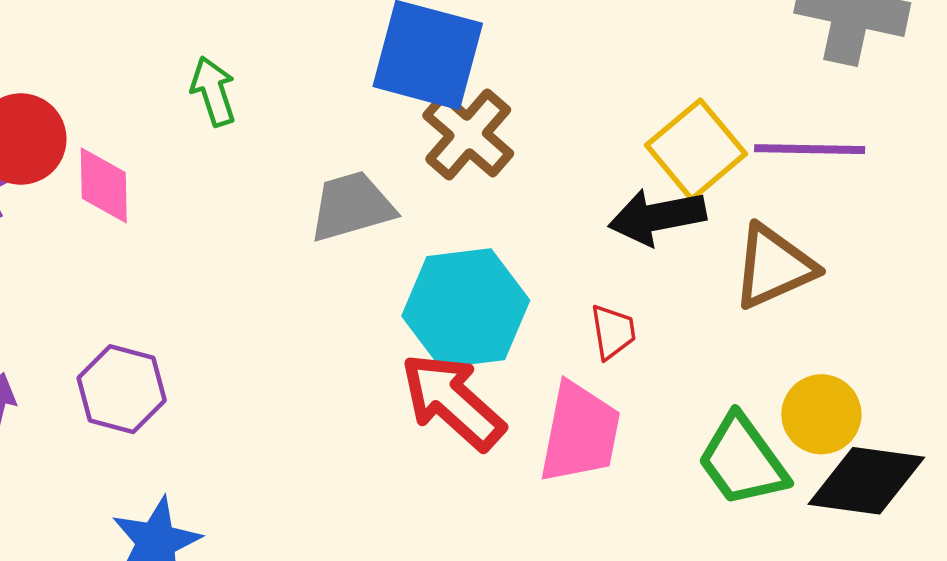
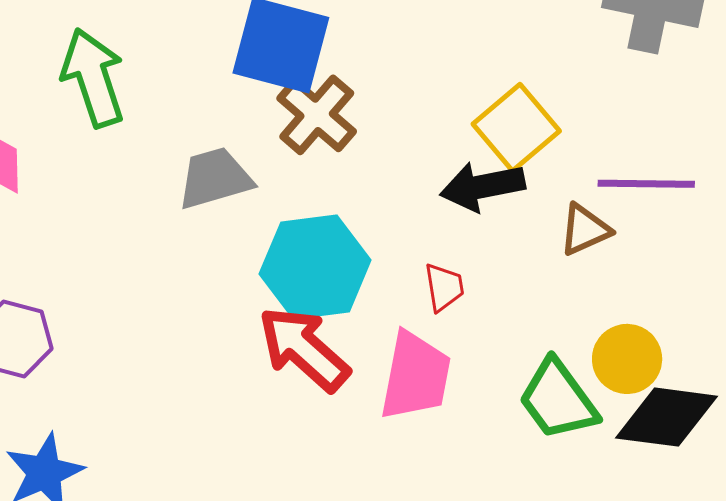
green arrow: (213, 91) -> (93, 78), size x1.6
purple line: (810, 149) -> (646, 184), moved
brown triangle: (774, 267) -> (585, 230), size x0.7

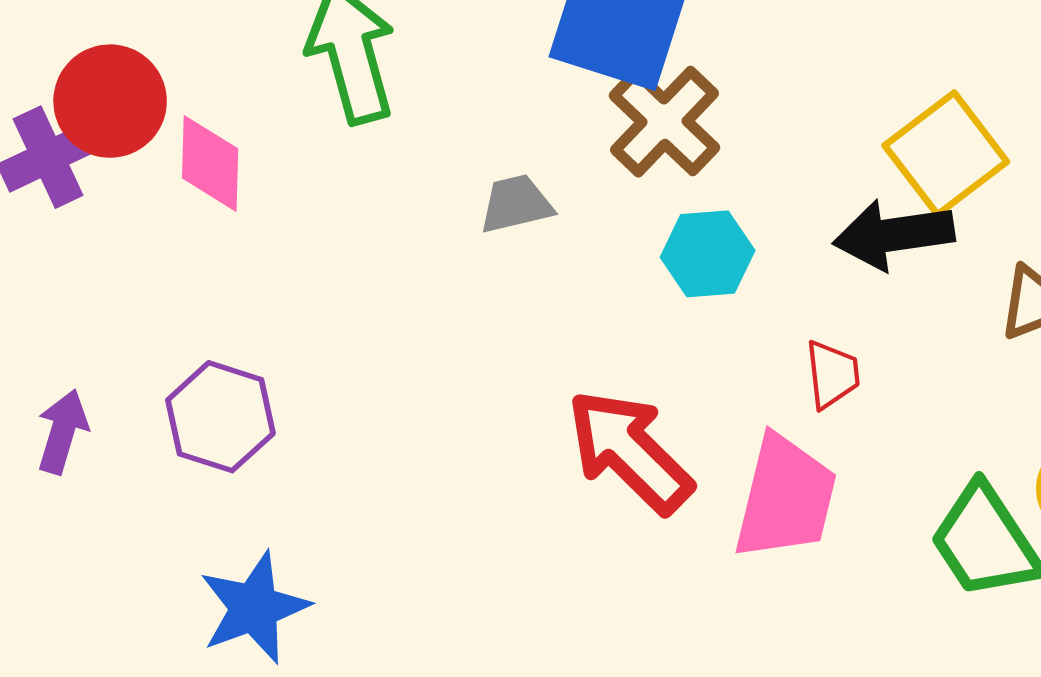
gray trapezoid: (215, 178) -> (516, 204), size x0.7
cyan hexagon: (315, 267) -> (708, 254), moved, size x0.6

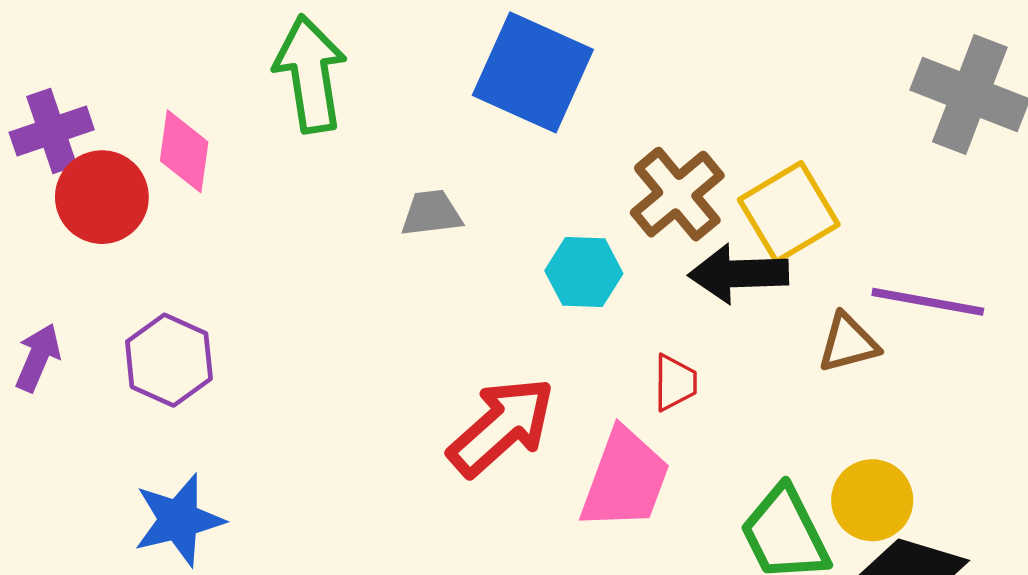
red circle: (110, 101) -> (102, 197), moved
brown cross: (664, 122) -> (677, 194), moved
red arrow: (630, 451) -> (501, 427), turned 87

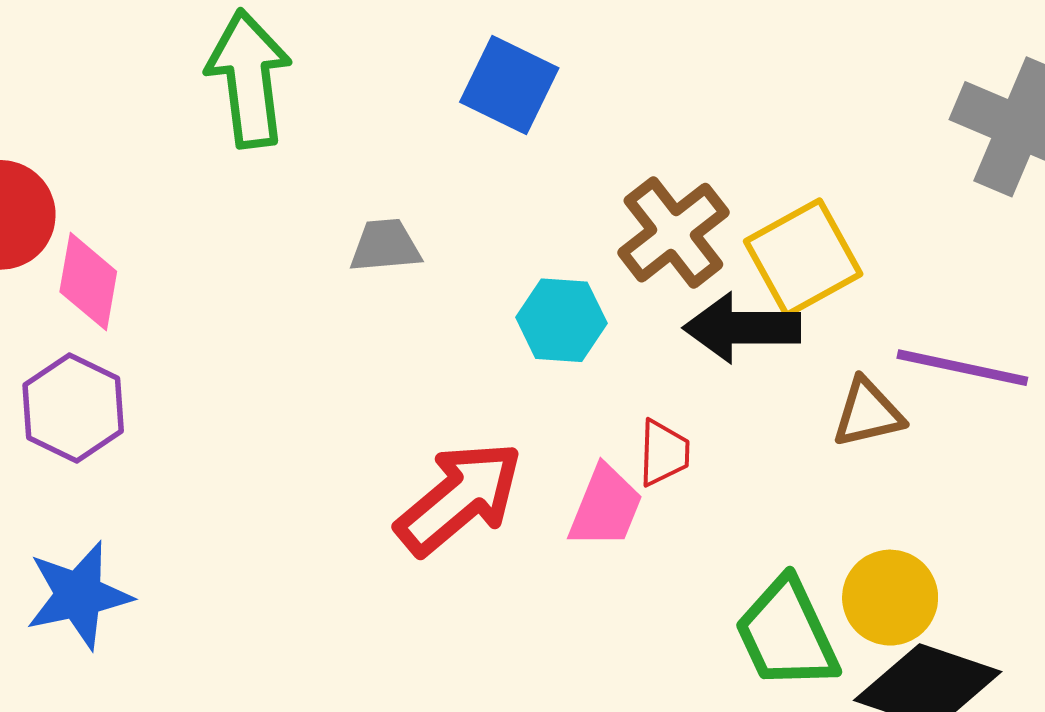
blue square: (533, 72) -> (509, 85), size x0.7
pink diamond: (184, 151) -> (88, 282), moved
pink trapezoid: (625, 479) -> (606, 507), moved, size x0.7

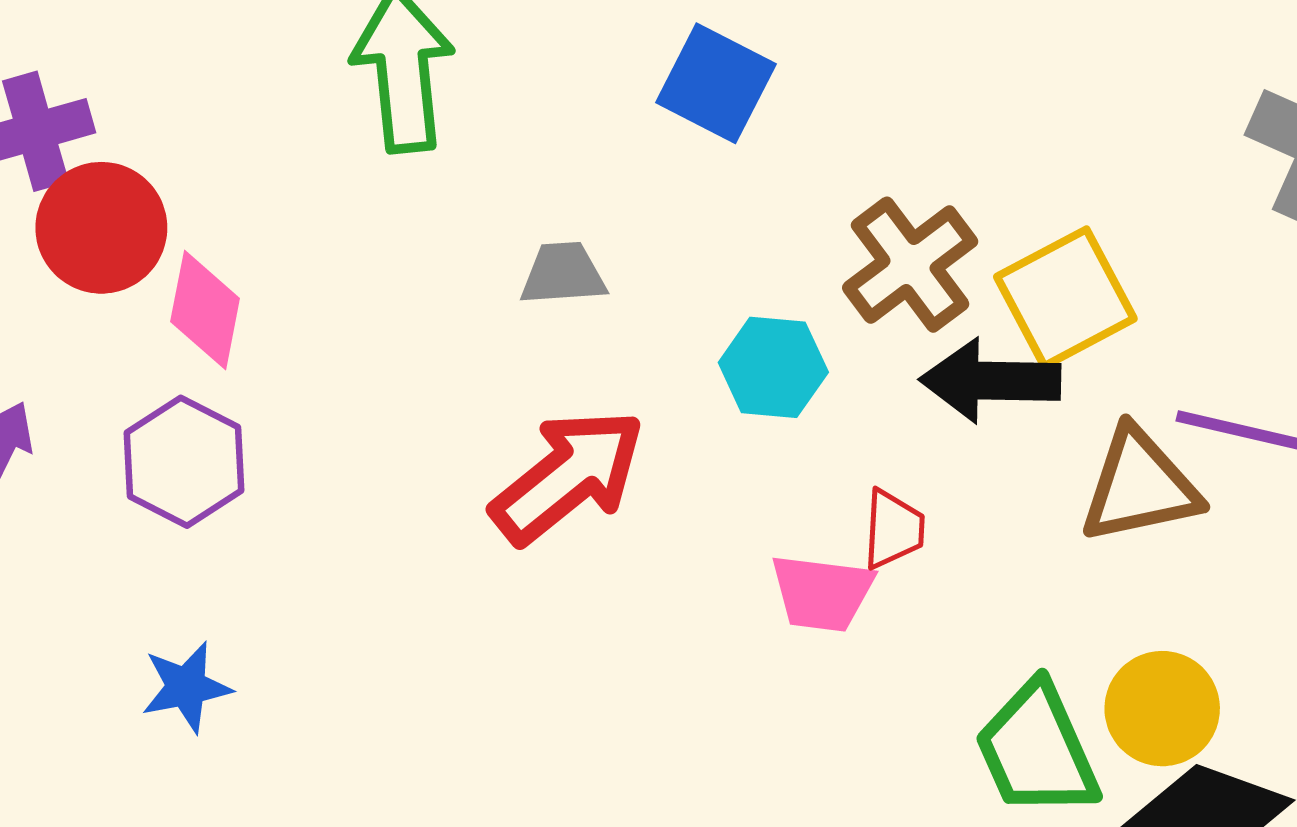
brown triangle: (868, 413) -> (1140, 486), size x1.4
red arrow: (459, 498) -> (568, 476), moved
pink trapezoid: (606, 507) -> (822, 593), turned 74
blue star: (79, 595) -> (186, 687), size x0.7

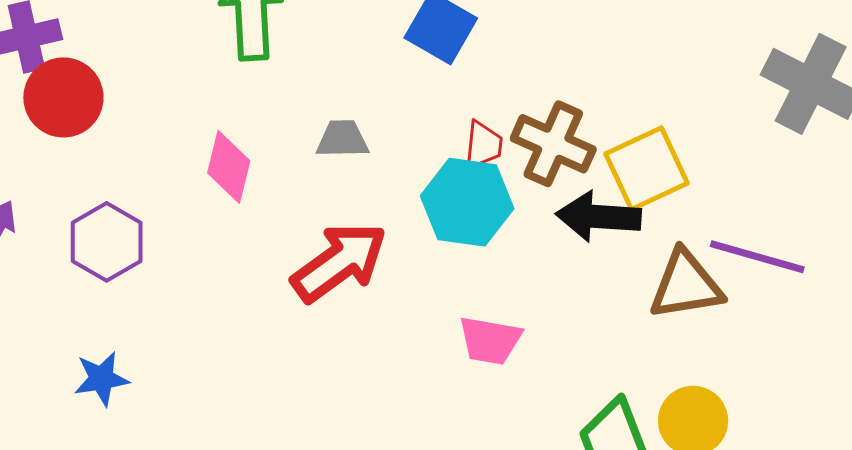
brown cross: (910, 265) -> (553, 144), turned -32
pink diamond: (205, 310) -> (229, 167), moved
cyan hexagon: (773, 367) -> (467, 202), size x1.4
red trapezoid: (893, 529) -> (483, 145), moved

